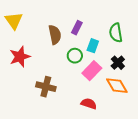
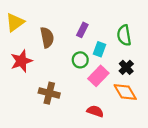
yellow triangle: (14, 21) -> (15, 22), turned 30
brown semicircle: (55, 35) -> (47, 37), moved

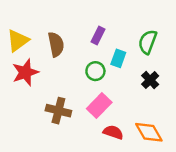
yellow triangle: (15, 22) -> (18, 41), moved
green semicircle: (124, 35) -> (148, 42), turned 30
pink rectangle: (98, 76) -> (99, 105), moved
orange diamond: (125, 92) -> (149, 132), moved

